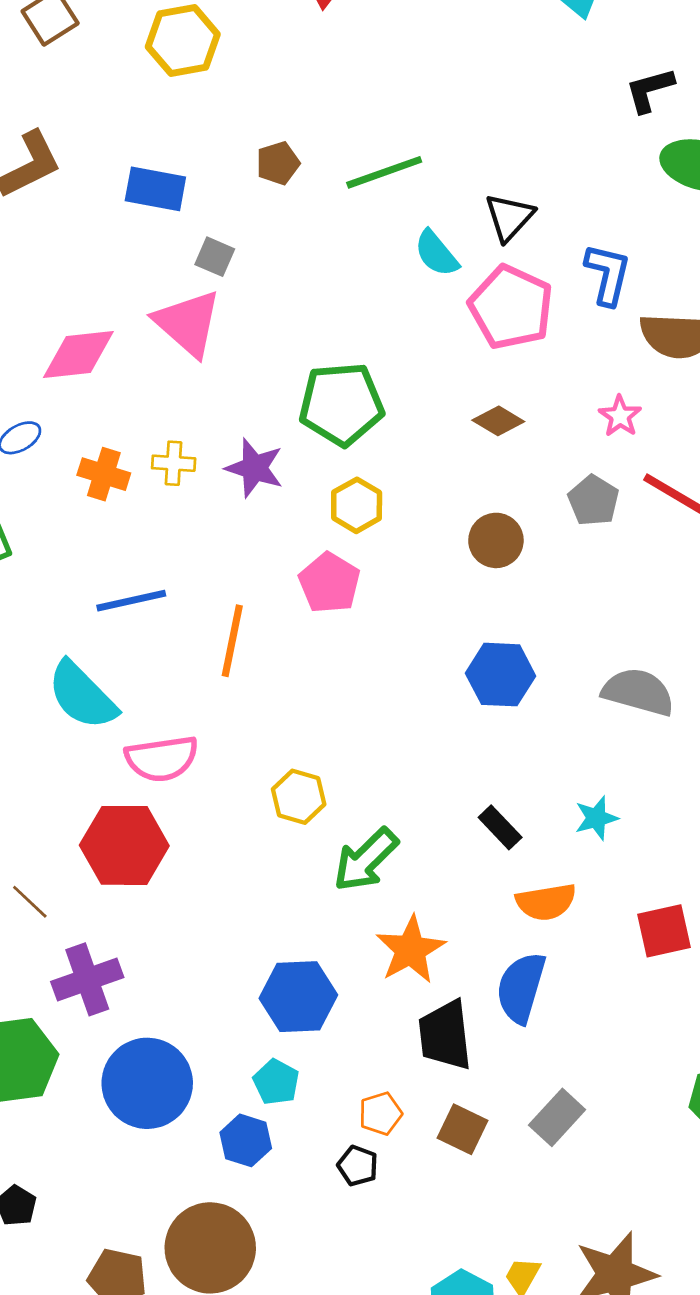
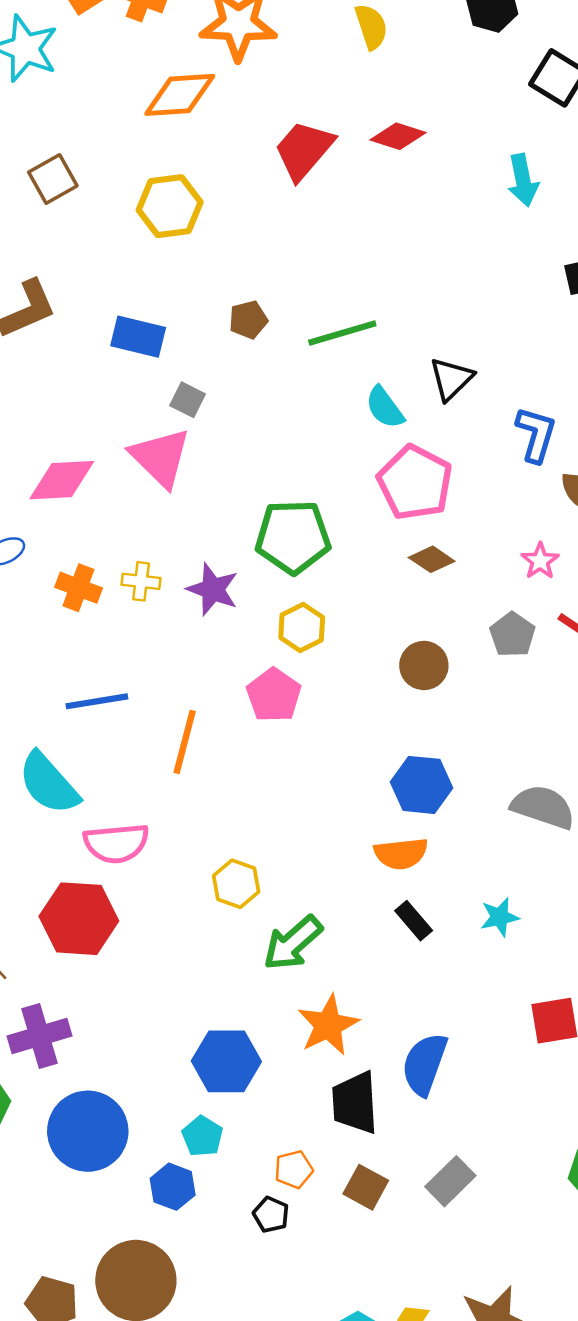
pink pentagon: (511, 307) -> (415, 483), moved
orange semicircle: (546, 902) -> (401, 853), moved

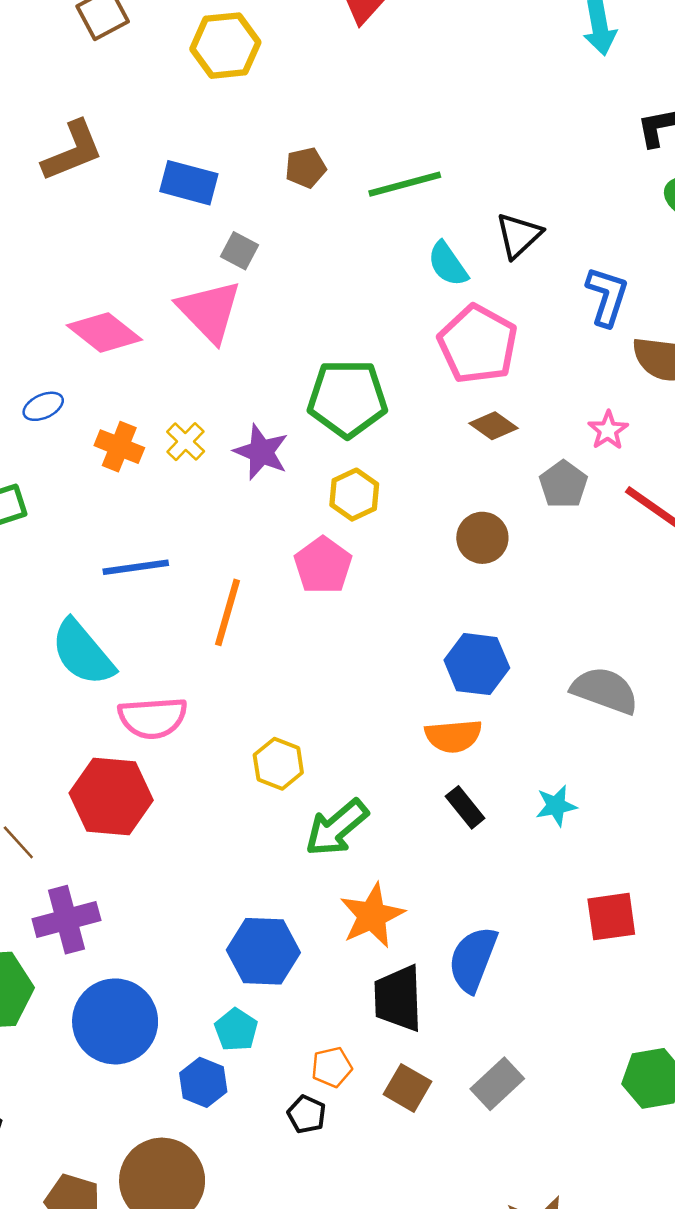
pink diamond: (62, 480) -> (104, 332), turned 40
yellow cross: (141, 581) -> (186, 442), turned 36
gray pentagon: (512, 635) -> (563, 484), moved

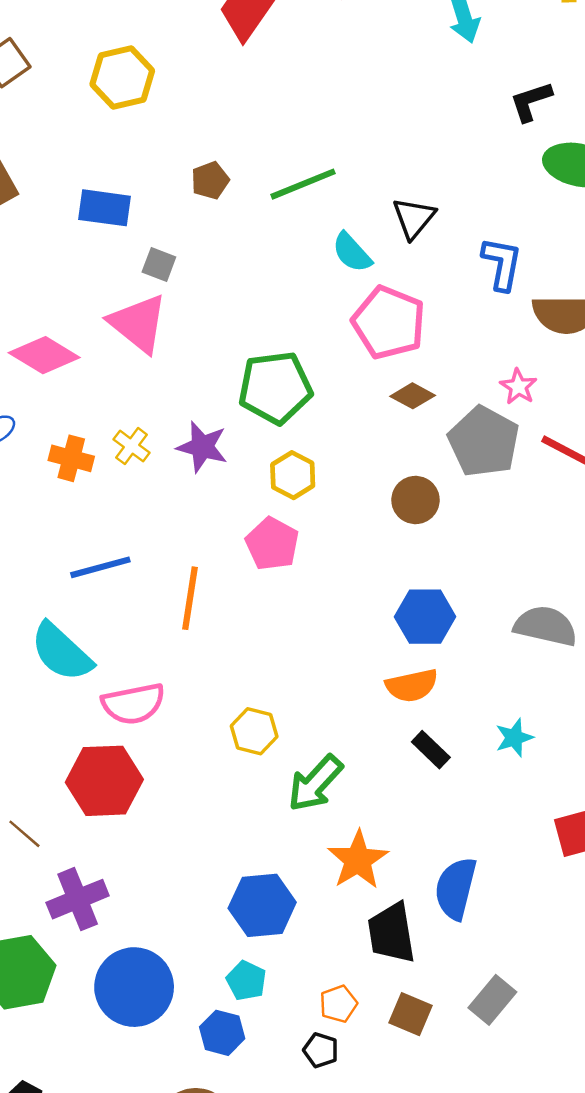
gray pentagon: (563, 484) -> (484, 442), size x1.6

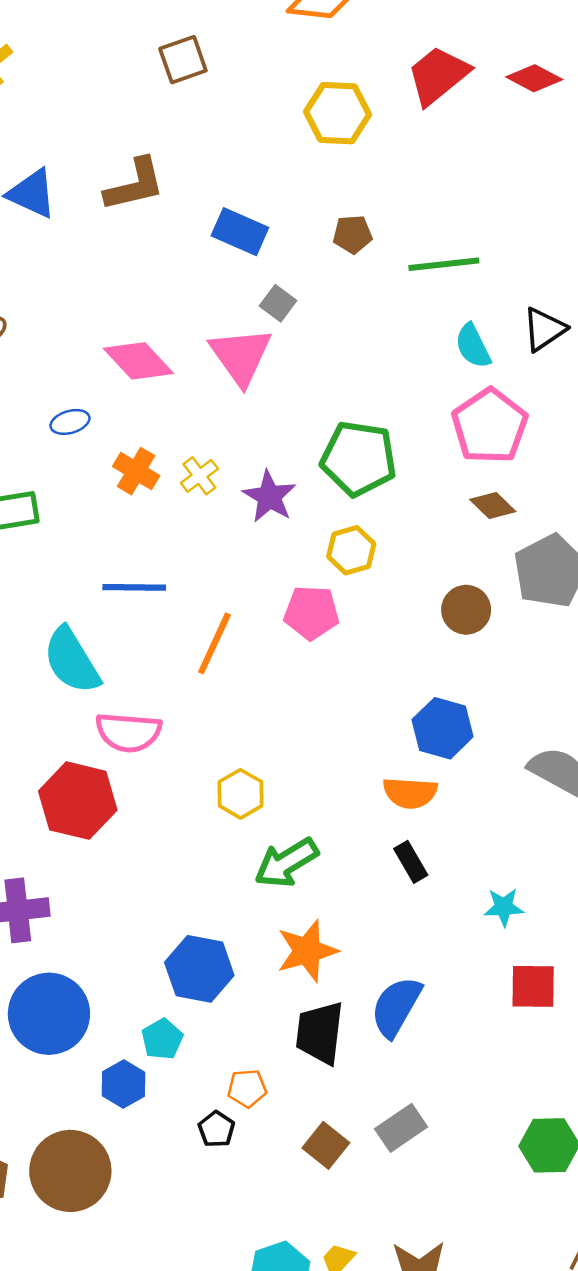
yellow hexagon: (122, 78) -> (338, 113), moved
pink pentagon: (272, 544) -> (311, 613), turned 30
cyan star: (514, 738) -> (504, 907), moved
brown square: (411, 1014) -> (326, 1145), moved

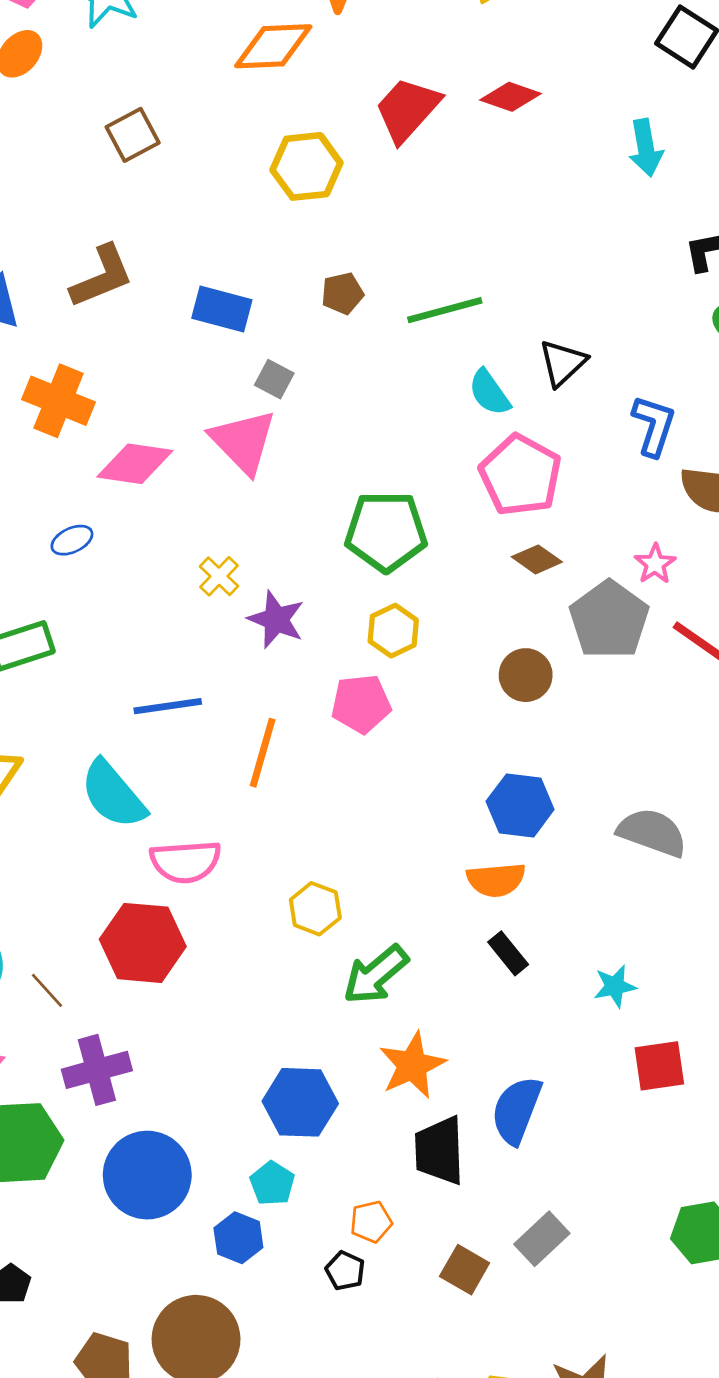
pink diamond: (138, 361) -> (135, 464), turned -30
orange cross: (136, 471) -> (59, 401), moved, size x1.4
purple star: (269, 497) -> (276, 619), moved

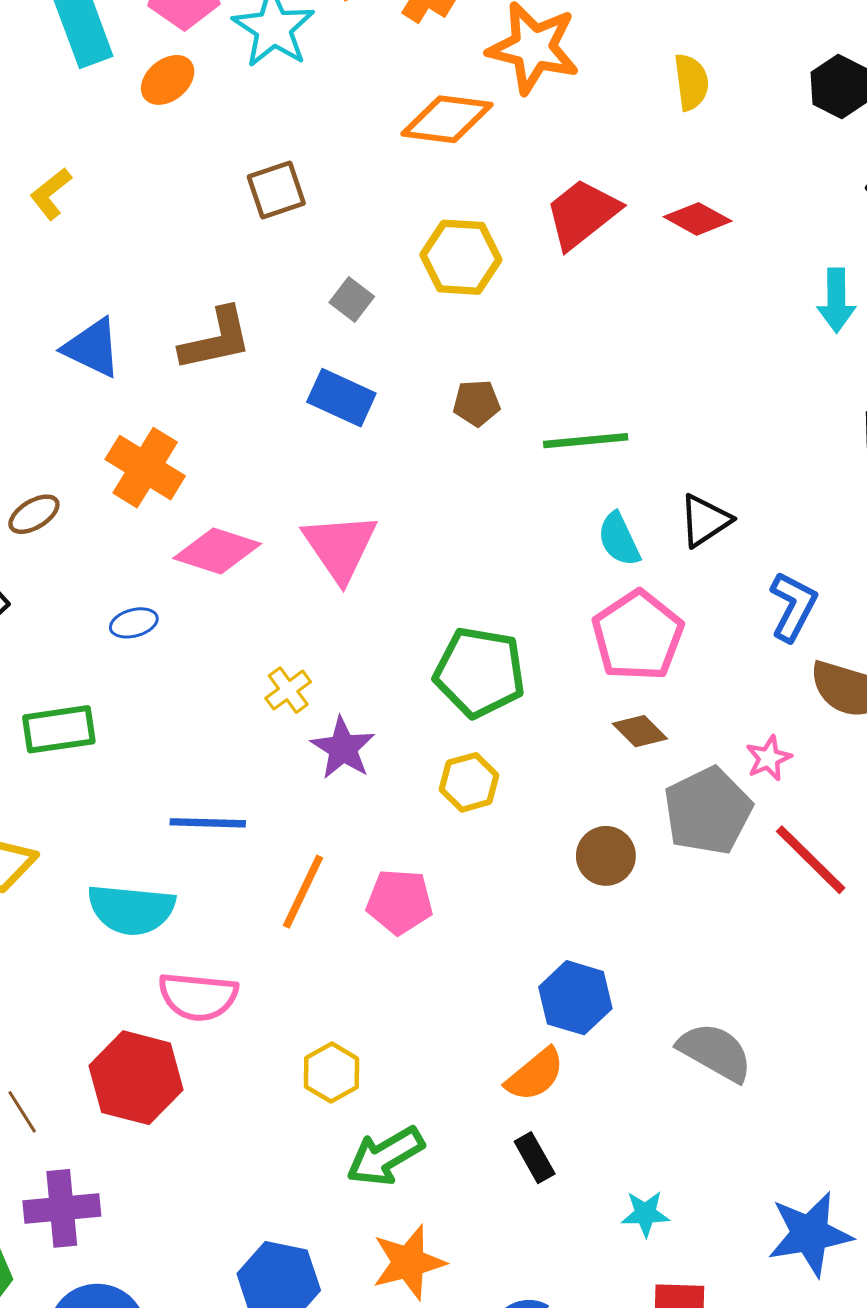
gray square: (274, 379) -> (352, 300), moved
pink pentagon: (361, 704) -> (400, 902), moved
cyan semicircle: (113, 794) -> (131, 909), turned -54
orange semicircle: (496, 880) -> (535, 1075), turned -44

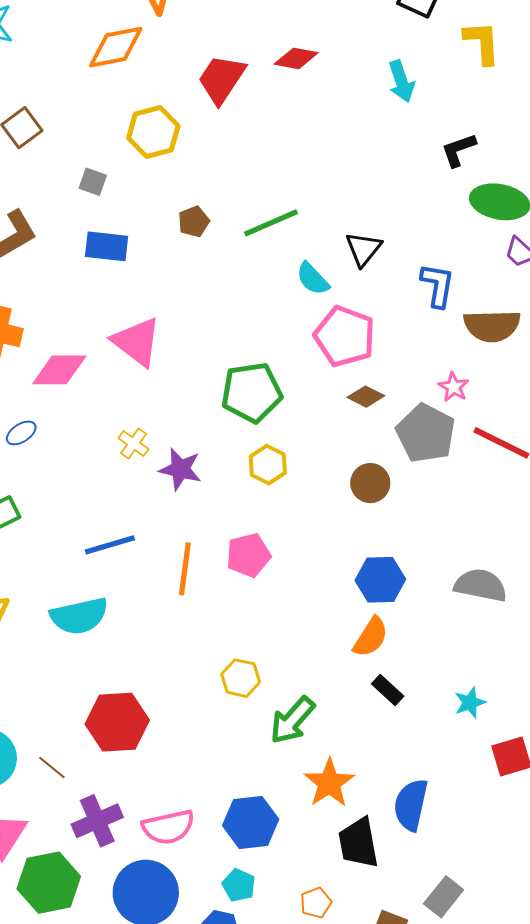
pink semicircle: (198, 997) -> (168, 827), moved

